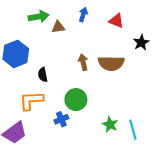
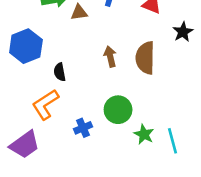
brown semicircle: (111, 63) -> (145, 58), turned 90
green circle: (76, 100) -> (118, 110), moved
orange L-shape: (31, 101) -> (45, 105), turned -30

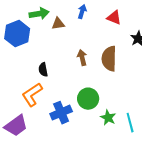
blue hexagon: (26, 46) -> (17, 34), moved
blue cross: (83, 128) -> (61, 113), size x1.5

